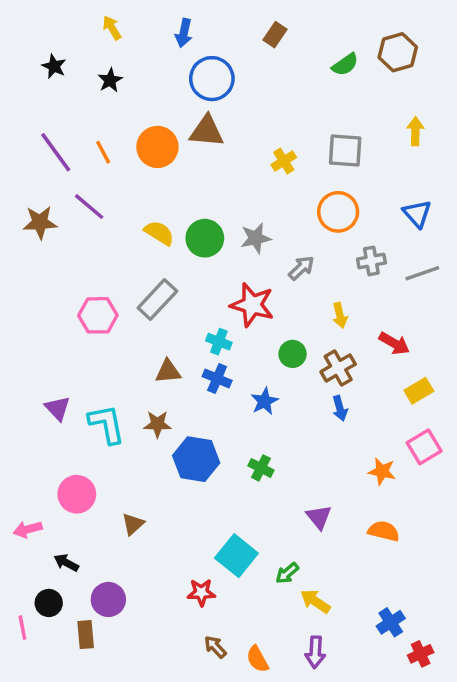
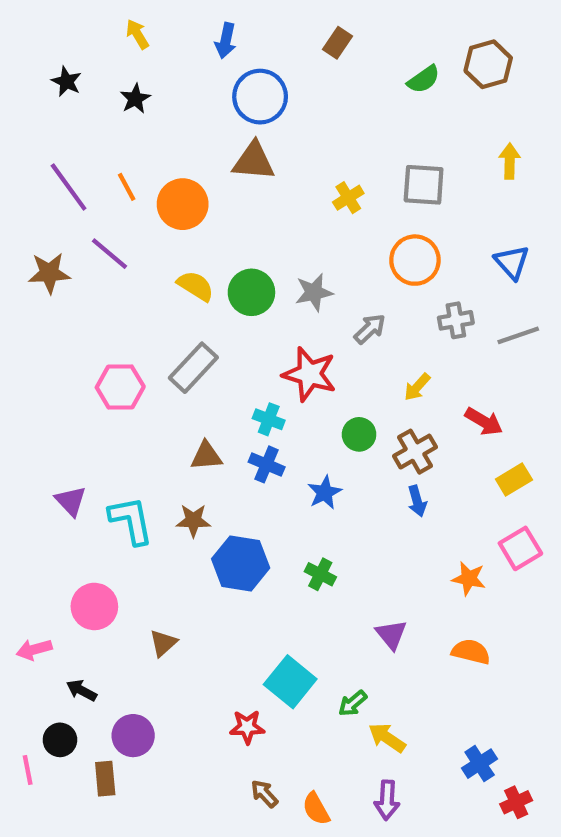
orange circle: (157, 147) -> (183, 204), moved
yellow arrow: (340, 315) -> (417, 387), turned 55

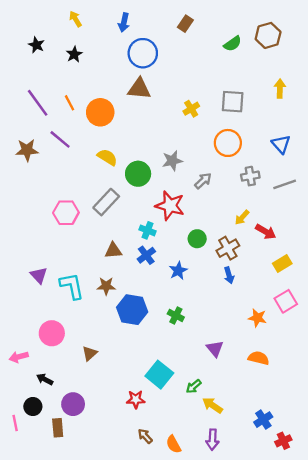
green circle: (251, 292) -> (138, 174), moved
yellow arrow: (417, 387) -> (242, 217), moved
blue cross: (267, 464) -> (146, 255), turned 30

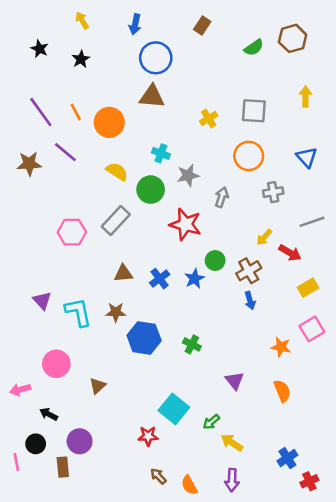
gray arrow: (203, 181) -> (222, 197), turned -30
gray line: (285, 184) -> (312, 222), moved
cyan cross: (148, 230) -> (161, 153), moved
blue star: (178, 271) -> (194, 279), moved
orange semicircle: (259, 358) -> (282, 391), turned 54

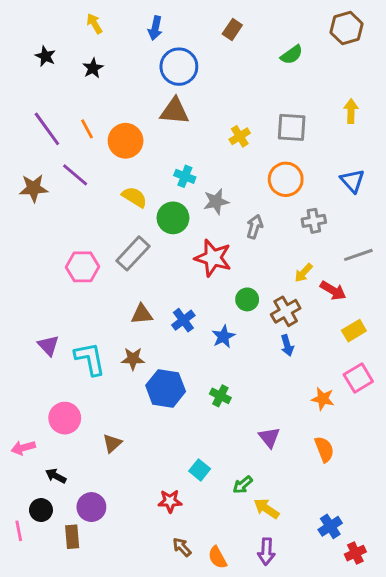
brown hexagon: (293, 38) -> (346, 28), moved
blue star: (194, 279) -> (223, 337), moved
cyan square: (174, 409) -> (200, 470), size x0.6

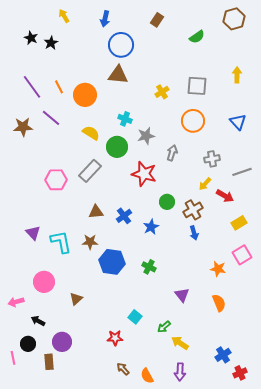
black star: (93, 68) -> (51, 43), moved
gray cross: (314, 221) -> (212, 159), moved

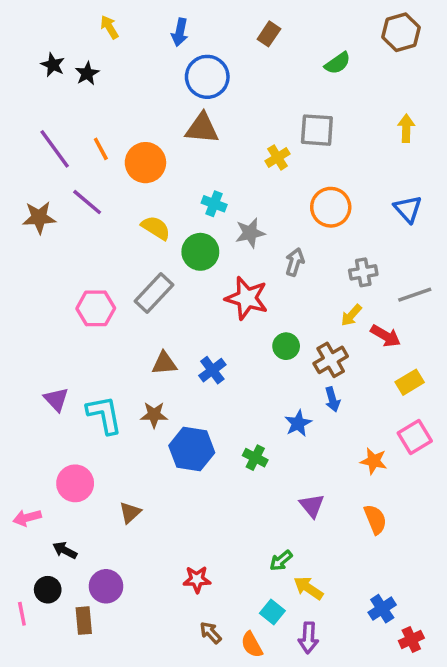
gray square: (197, 86) -> (317, 130), moved
blue star: (151, 227) -> (298, 423), moved
cyan square: (135, 317) -> (272, 612), moved

